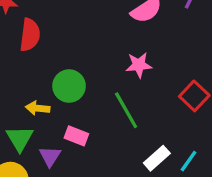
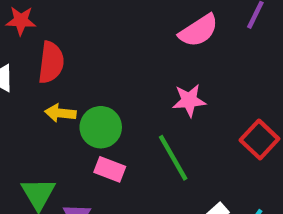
yellow arrow: (38, 108) -> (60, 113), moved
pink rectangle: (76, 136) -> (110, 169), moved

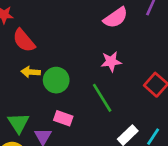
red semicircle: (51, 62) -> (24, 40), turned 135
pink rectangle: (110, 169) -> (63, 118), moved

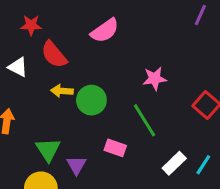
pink semicircle: (116, 18) -> (105, 31), moved
pink rectangle: (63, 118) -> (115, 148), moved

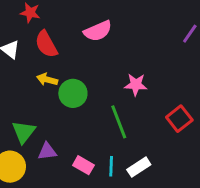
pink rectangle: (115, 148) -> (83, 165), moved
purple triangle: (76, 165) -> (47, 151), turned 42
cyan line: (203, 165) -> (111, 166), moved, turned -42

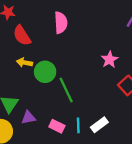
pink semicircle: (98, 31) -> (61, 23), turned -65
pink star: (136, 85) -> (110, 60), moved, turned -30
green line: (119, 122) -> (66, 90), moved

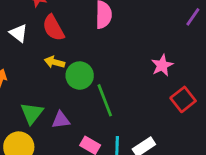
purple triangle: (28, 118) -> (61, 120), moved

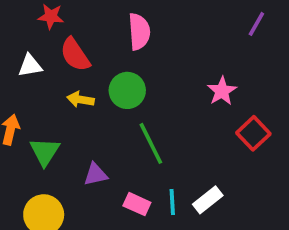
white triangle: (19, 33) -> (30, 66), turned -42
green circle: (80, 76) -> (127, 90), moved
green triangle: (32, 113) -> (45, 152), moved

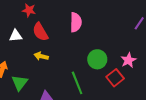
green circle: (127, 90) -> (97, 59), moved
pink star: (222, 91) -> (128, 60), moved
red square: (253, 133) -> (115, 78), moved

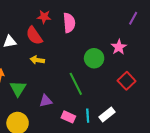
red star: (29, 10) -> (44, 17), moved
pink star: (128, 60) -> (119, 47), moved
red square: (115, 78) -> (127, 81), moved

